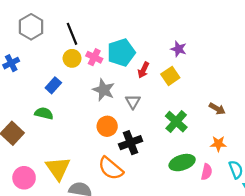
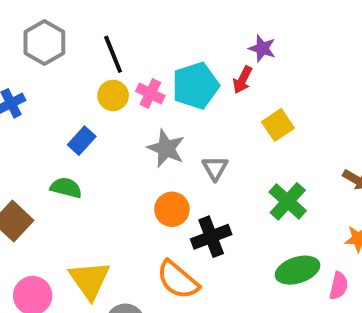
purple star: (179, 49) -> (262, 48), moved
red arrow: (143, 70) -> (243, 80), moved

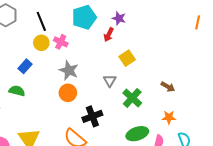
cyan pentagon: (195, 86) -> (84, 17), moved
gray triangle: (215, 168) -> (110, 81), moved
orange circle: (172, 209) -> (68, 93), moved

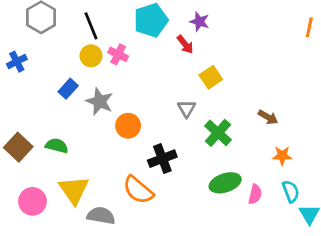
red arrow: (109, 35) -> (185, 44), turned -64
gray star: (69, 70) -> (100, 101), moved
green semicircle: (17, 91) -> (57, 146), moved
orange star: (169, 117) -> (282, 156), moved

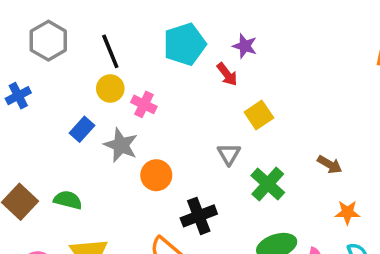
pink cross: (118, 54) -> (144, 104), moved

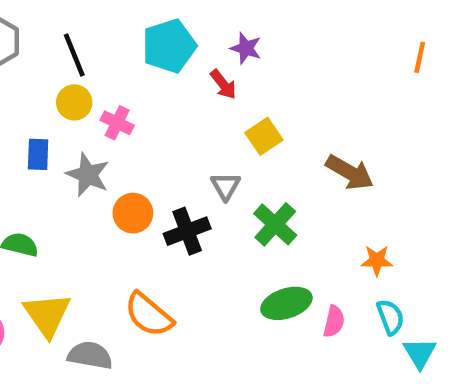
blue rectangle: (82, 129) -> (38, 154), turned -40
brown arrow: (330, 165) -> (350, 172), moved, size x1.5
black cross: (199, 216) -> (187, 231), moved

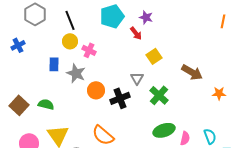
orange star: (377, 260) -> (219, 93), moved

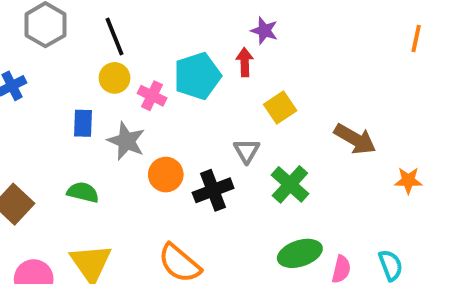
cyan pentagon: (112, 16) -> (197, 76), moved
red arrow: (136, 33) -> (245, 62), turned -144
green semicircle: (46, 104) -> (83, 192), moved

